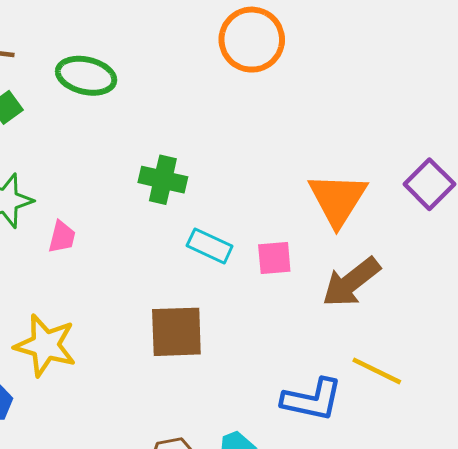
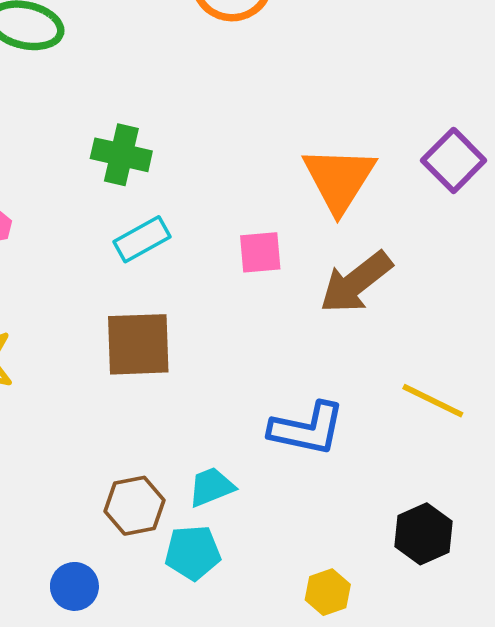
cyan rectangle: (210, 246) -> (142, 239), moved, turned -54
yellow line: (377, 371) -> (433, 401), moved

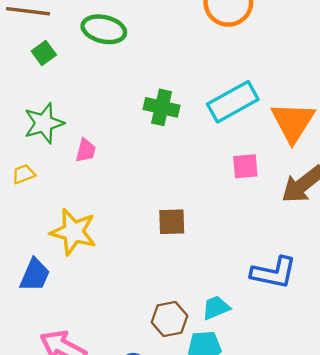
cyan rectangle: (142, 239) -> (233, 102), moved, size x1.5
brown square: (138, 344) -> (172, 222), size x0.7

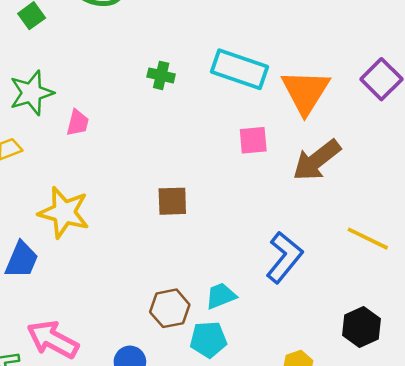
cyan rectangle: (233, 102) -> (240, 69), turned 48
green cross: (162, 107) -> (161, 75), size x0.7
blue L-shape: (274, 273) -> (284, 257), turned -63

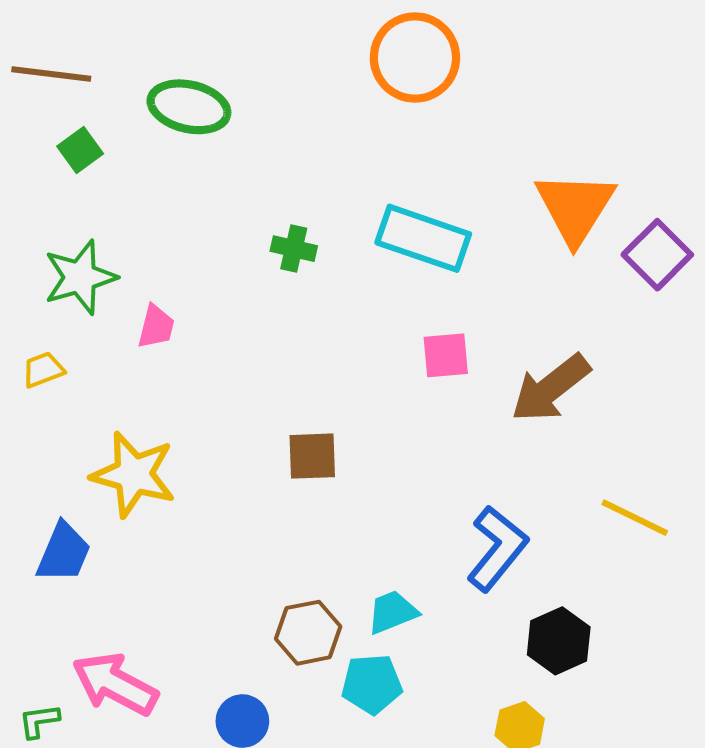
orange triangle: (306, 92) -> (575, 207), moved
black hexagon: (362, 327) -> (559, 641), moved

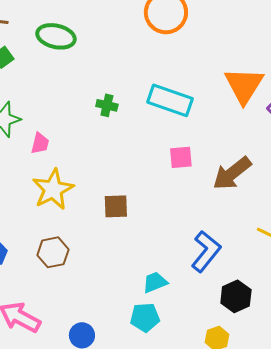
yellow star: (134, 475) -> (53, 189), moved, turned 30
brown hexagon: (308, 633) -> (53, 252), moved

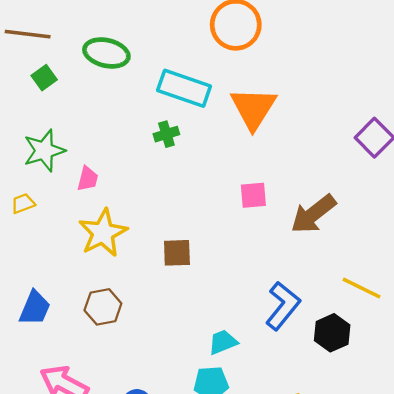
orange triangle: (244, 85) -> (253, 108), moved
cyan rectangle: (170, 100) -> (184, 88), moved
green cross: (107, 105) -> (166, 134), turned -30
black hexagon: (236, 296) -> (332, 333), moved

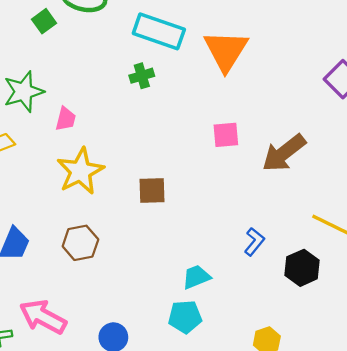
green square: (44, 78) -> (44, 21), moved
blue L-shape: (283, 306) -> (254, 242), size x0.6

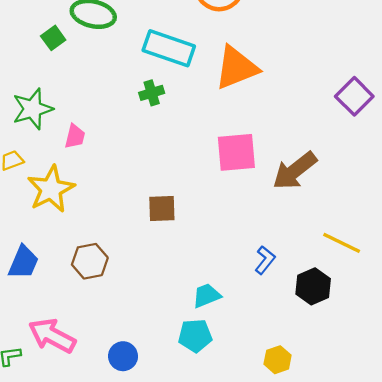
orange triangle: (226, 51) -> (236, 68), turned 36
pink square: (226, 135) -> (236, 152), size x1.5
yellow star: (80, 171) -> (51, 189), moved

